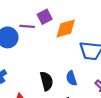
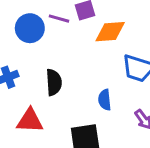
black semicircle: (47, 81) -> (54, 82), moved

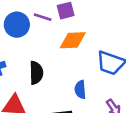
orange diamond: (110, 32) -> (73, 40), moved

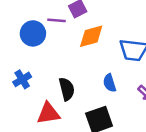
black semicircle: (36, 73) -> (67, 89), moved

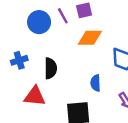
purple line: (56, 20) -> (63, 16), turned 42
black semicircle: (67, 89) -> (51, 68), moved

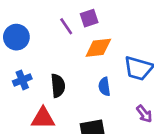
blue circle: (39, 22) -> (16, 37), moved
blue semicircle: (96, 83) -> (104, 87), moved

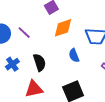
purple line: (66, 26) -> (24, 33), moved

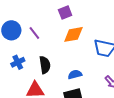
blue semicircle: (74, 55) -> (75, 74), moved, turned 88

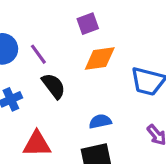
black semicircle: (45, 65) -> (54, 86), moved, turned -30

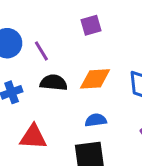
orange diamond: (100, 58) -> (95, 79), moved
black semicircle: (54, 86) -> (54, 83), turned -52

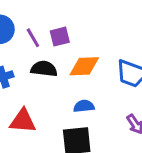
purple square: (91, 25) -> (60, 37), moved

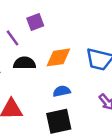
purple square: (60, 37) -> (35, 22), moved

